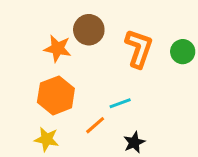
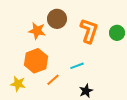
orange line: (95, 125) -> (53, 80), moved
yellow star: (47, 139) -> (18, 84), moved

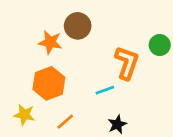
orange L-shape: (89, 31) -> (127, 63), moved
orange line: (53, 80) -> (65, 122), moved

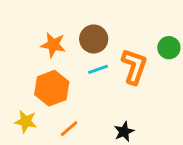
brown circle: (78, 26) -> (94, 39), moved
cyan line: (105, 90) -> (98, 69), moved

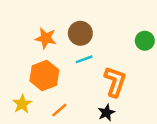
orange L-shape: (134, 66) -> (115, 82), moved
yellow star: (26, 121) -> (22, 104), turned 30

